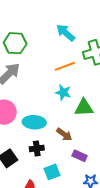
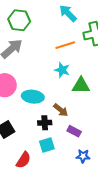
black cross: (37, 148) -> (45, 123), moved

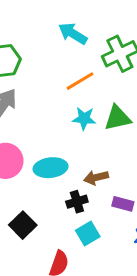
green triangle: (81, 86) -> (118, 118), moved
brown arrow: (61, 110) -> (96, 177), turned 140

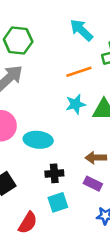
cyan star: (84, 118) -> (76, 104), turned -30
brown arrow: (96, 177) -> (96, 158), moved

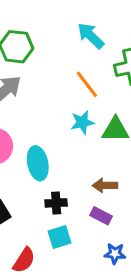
orange line: (79, 72) -> (87, 84), turned 70
cyan ellipse: (38, 140) -> (38, 163), turned 72

